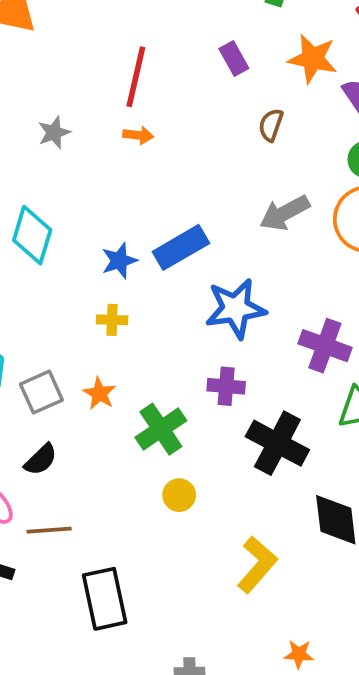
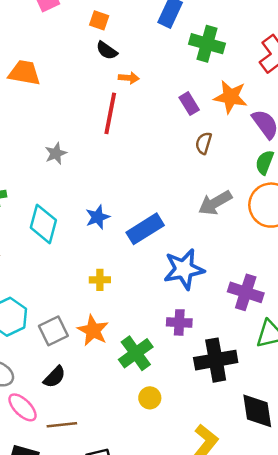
purple rectangle: (234, 59) -> (189, 104), moved
orange arrow: (138, 135) -> (129, 78), moved
blue star: (119, 261) -> (98, 217), moved
orange star: (99, 393) -> (93, 330), size x1.4
black cross: (277, 443) -> (216, 360), turned -36

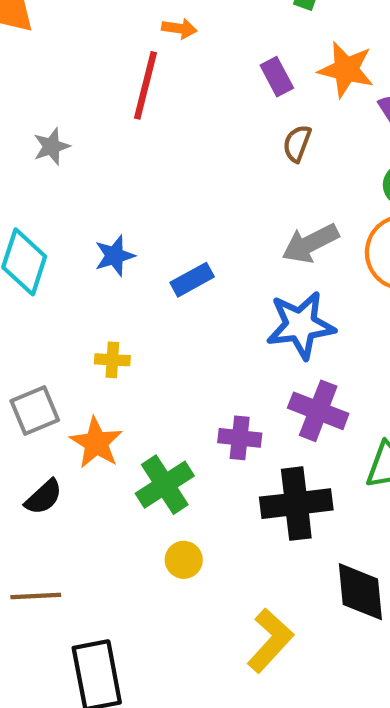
blue rectangle: (145, 229) -> (192, 280), size x0.7
blue star: (184, 269) -> (301, 325), moved
purple cross: (246, 292) -> (318, 411), moved
gray square: (53, 331) -> (35, 410), moved
black semicircle: (55, 377) -> (44, 497), moved

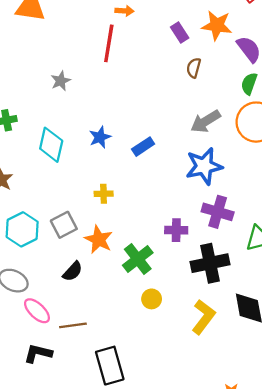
yellow L-shape: (270, 640) -> (203, 317), moved

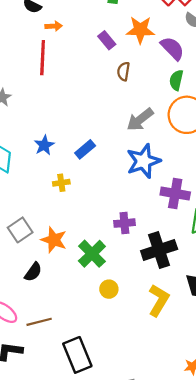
yellow cross: (104, 194) -> (61, 183), moved
purple cross: (218, 212) -> (175, 193), moved

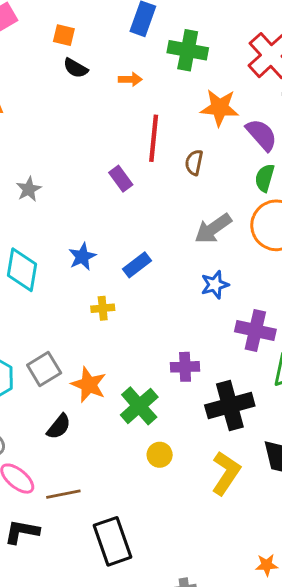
orange arrow: (54, 26) -> (130, 79), moved
purple rectangle: (107, 40) -> (121, 179), moved
red line: (43, 58) -> (154, 138), moved
blue star: (143, 161) -> (215, 285), size x0.6

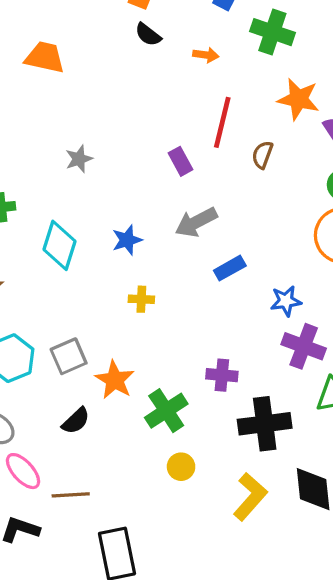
gray arrow: (213, 229) -> (196, 222), moved
blue rectangle: (137, 265) -> (230, 268), moved
blue star: (215, 285) -> (286, 301), moved

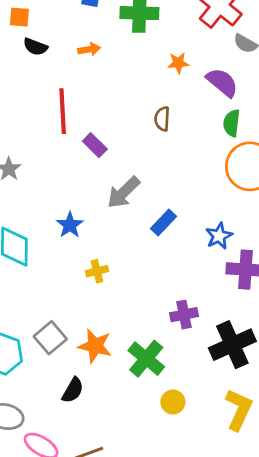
orange star: (298, 99) -> (178, 63), size x0.6
red line: (222, 122) -> (63, 111), moved

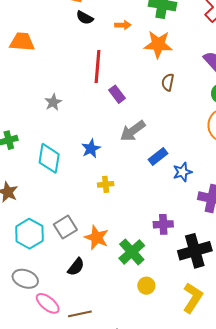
orange star: (178, 63) -> (158, 44), moved, size x1.8
blue star: (219, 236) -> (182, 172), moved

